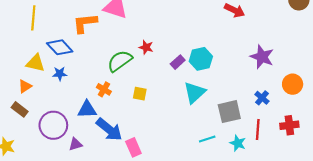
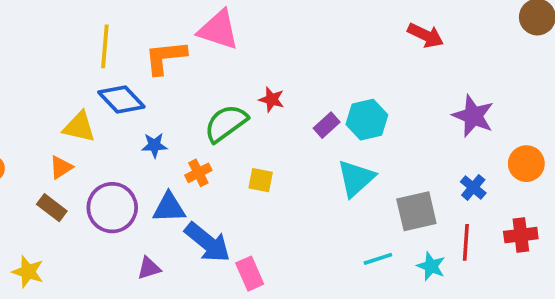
yellow line: (33, 18) -> (105, 46), moved
blue star: (60, 74) -> (154, 145), moved
orange cross: (104, 89) -> (198, 173), turned 32
purple circle: (53, 125) -> (112, 208), moved

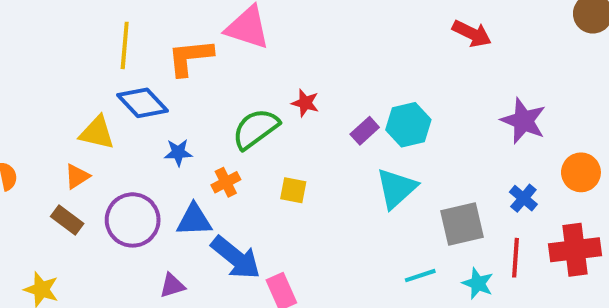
red cross: (521, 235) -> (575, 250), size x1.4

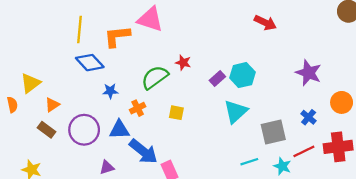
red arrow: (472, 33) -> (265, 23), moved
yellow triangle: (97, 133) -> (31, 83), moved, turned -50
red line: (515, 258) -> (304, 151), turned 60

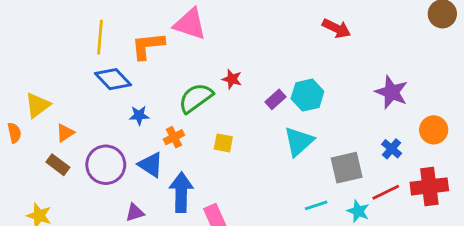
blue triangle: (119, 130) -> (151, 165), turned 35
blue arrow: (143, 151) -> (181, 192), turned -128

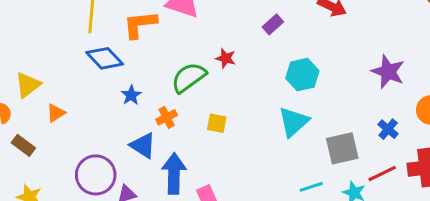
purple rectangle: (276, 99) -> (273, 24), moved
blue star: (139, 115) -> (131, 95), turned -30
brown rectangle: (58, 165) -> (23, 145), moved
purple circle: (106, 165) -> (96, 175), moved

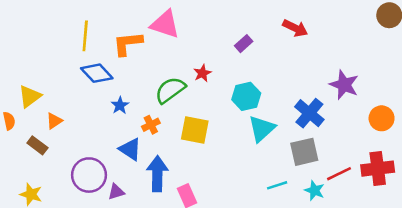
red star: (226, 58) -> (202, 73), turned 30
cyan hexagon: (302, 75) -> (246, 96), moved
yellow square: (217, 123) -> (195, 130), size x1.6
blue cross: (388, 129) -> (309, 113), moved, size x1.6
brown rectangle: (23, 145) -> (37, 145), moved

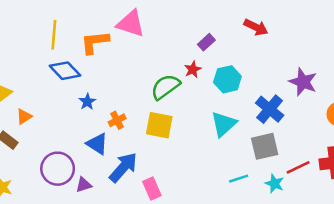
red star: (202, 73) -> (193, 69), moved
green semicircle: (170, 90) -> (165, 87), moved
cyan hexagon: (246, 96) -> (227, 79), moved
blue arrow: (157, 174) -> (123, 167), turned 40

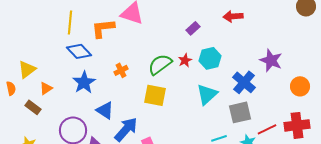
red arrow: (256, 27) -> (233, 16), turned 150
red star: (193, 69) -> (185, 60), moved
blue star: (87, 102) -> (84, 82), moved, size x1.6
orange cross: (117, 120) -> (121, 70), moved

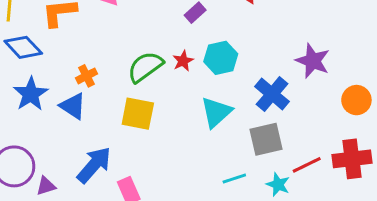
blue triangle: (105, 110) -> (73, 106), moved

